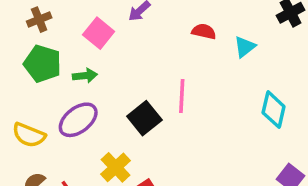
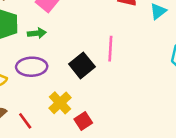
purple ellipse: (78, 120) -> (32, 67), turned 36

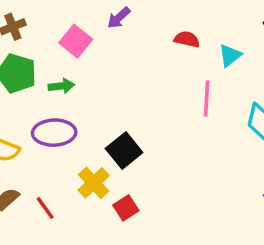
pink line: (110, 49) -> (207, 99), moved
black square: (82, 65) -> (124, 151), moved

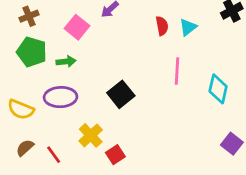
red semicircle: (187, 39) -> (162, 26), turned 66
cyan triangle: (230, 55) -> (188, 27), moved
black square: (124, 151) -> (121, 94), moved

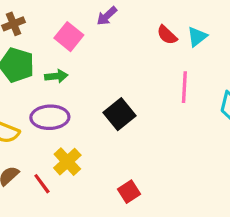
red semicircle: (162, 26) -> (167, 35), turned 144
yellow cross: (91, 135) -> (67, 162), moved
red square: (115, 155) -> (129, 192), moved

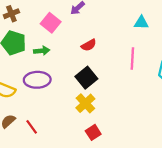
red semicircle: (167, 35) -> (89, 45), moved, turned -72
cyan triangle: (197, 37) -> (141, 23), turned 40
yellow cross: (67, 162) -> (85, 103), moved

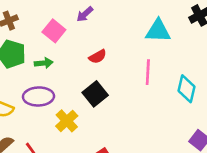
cyan triangle: (141, 23) -> (158, 31), size x1.5
yellow cross: (85, 103) -> (67, 121), moved

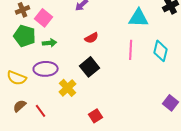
pink square: (54, 31) -> (44, 18), moved
cyan diamond: (186, 89) -> (161, 51), moved

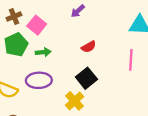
green pentagon: (25, 36) -> (16, 45), turned 30
yellow cross: (68, 88) -> (75, 101), moved

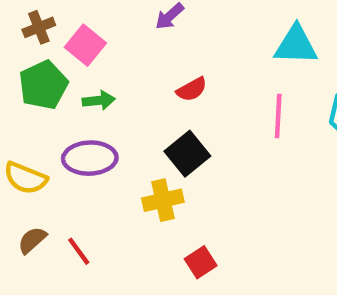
yellow cross: (75, 101) -> (163, 200), turned 30

